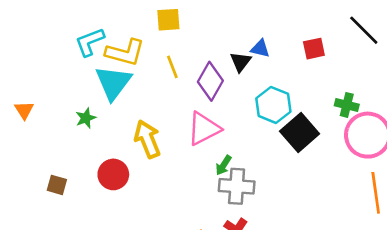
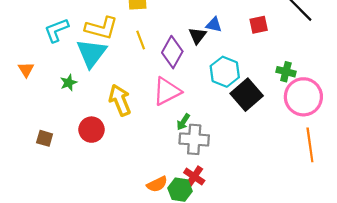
cyan L-shape: (90, 42) -> (57, 30), moved
orange triangle: (24, 110) -> (26, 69), moved

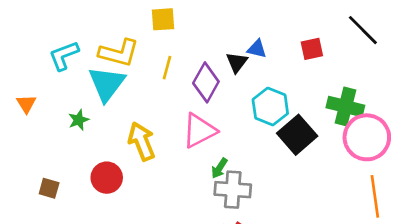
yellow line: (141, 40) -> (167, 68), turned 36
green cross: (286, 72) -> (345, 107), size x1.5

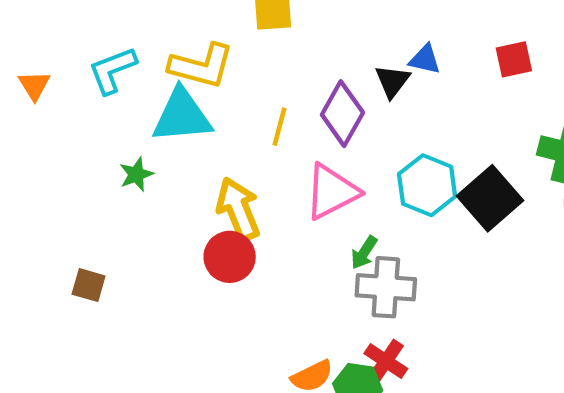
yellow line: (167, 68) -> (280, 127), moved
cyan triangle: (107, 84) -> (182, 116), turned 48
orange triangle: (26, 104) -> (34, 85), moved
cyan hexagon: (270, 107) -> (427, 185), moved
red circle: (107, 178) -> (230, 257), moved

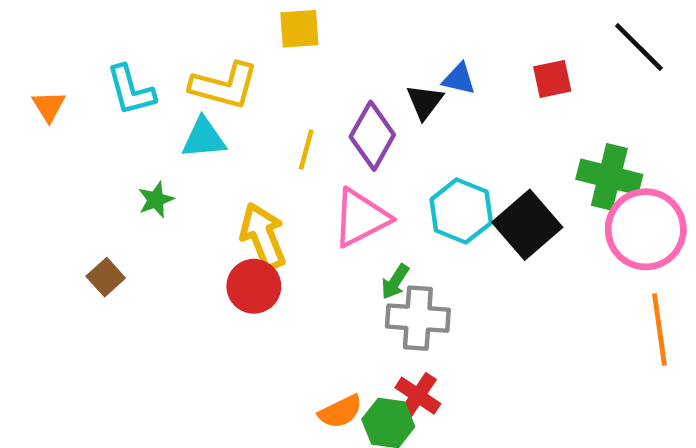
cyan L-shape: (112, 70) -> (131, 90), turned -84
cyan triangle: (182, 116) -> (204, 138), size x0.7
brown square: (89, 285) -> (106, 277), moved, turned 32

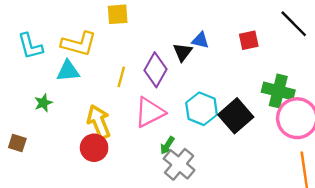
brown square: (106, 277) -> (17, 143), turned -30
gray cross: (418, 318) -> (179, 164), turned 36

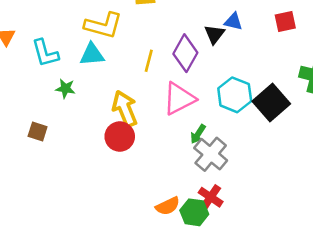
cyan L-shape: (30, 46) -> (45, 53), moved
green star: (43, 103) -> (65, 89), turned 30

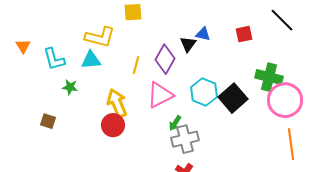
gray cross: (211, 154) -> (185, 139), turned 36

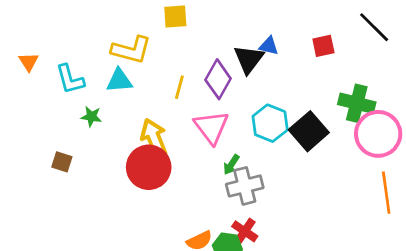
black triangle: (188, 44) -> (249, 59), size x1.4
pink triangle: (160, 95) -> (211, 127), turned -40
red circle: (113, 125) -> (149, 167), size x1.4

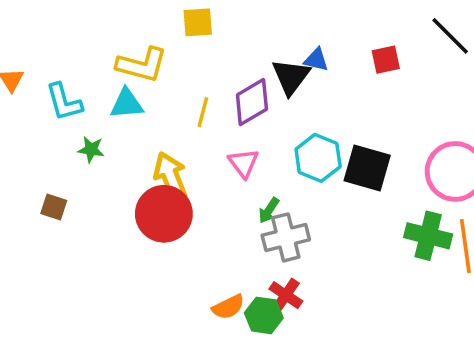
purple diamond: (218, 79) -> (252, 102), turned 30
green cross: (357, 103) -> (428, 236), moved
pink triangle: (211, 127) -> (243, 163), size x0.7
black square: (309, 131) -> (367, 168), turned -33

